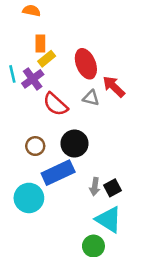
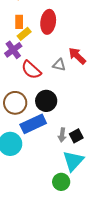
red ellipse: (86, 64) -> (48, 22), moved, turned 30
brown circle: (35, 146) -> (15, 103), size x1.5
cyan triangle: (109, 219) -> (73, 161), turned 40

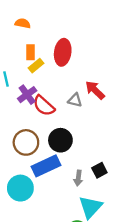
purple cross: (13, 50) -> (27, 95), moved
black square: (76, 136) -> (99, 170), moved

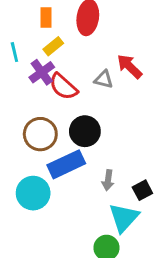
yellow rectangle: (36, 66) -> (53, 46), moved
black square: (99, 170) -> (142, 190), moved

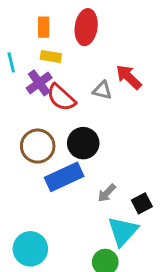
yellow rectangle: (53, 46) -> (51, 56), turned 48
gray arrow: (108, 180) -> (107, 193), turned 36
cyan circle: (33, 193) -> (30, 249), moved

